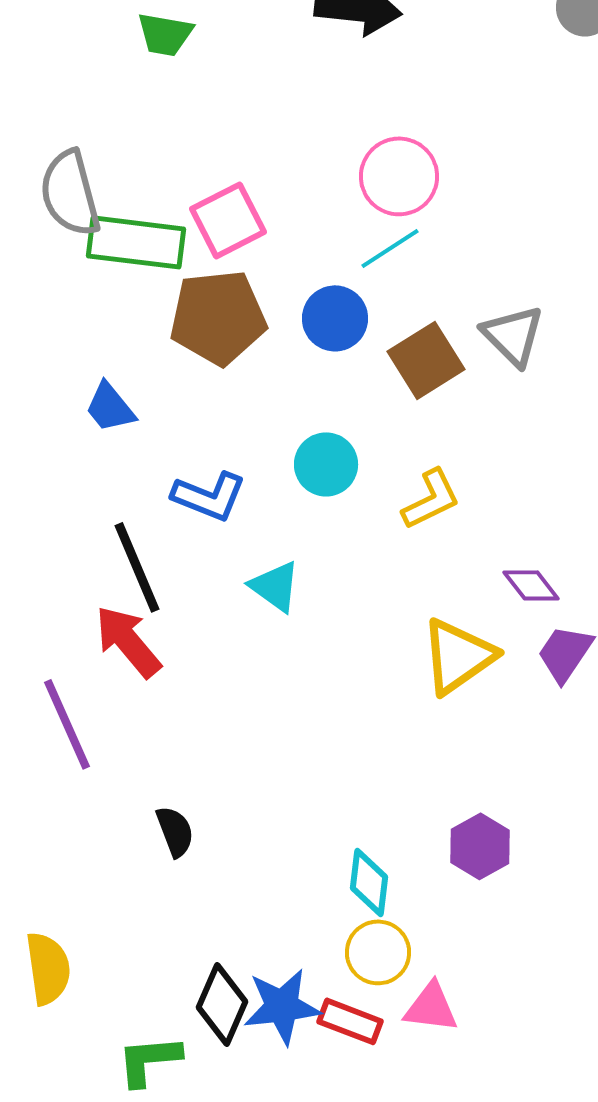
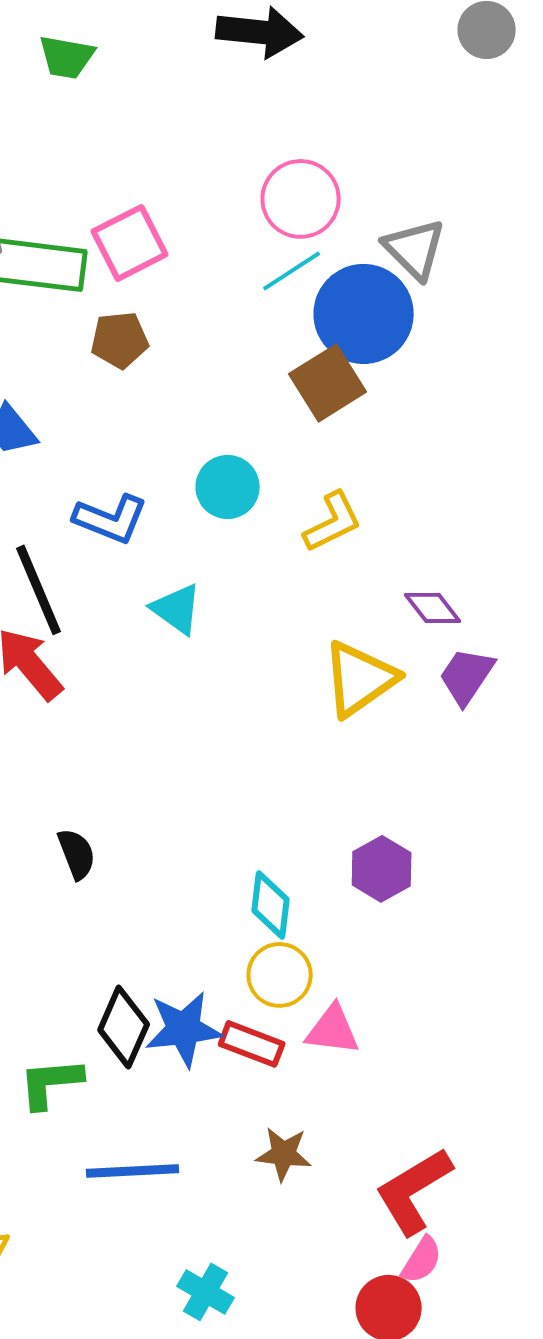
brown pentagon: (218, 317) -> (120, 340), size x0.6
blue circle: (335, 318) -> (364, 314), moved, size x1.5
gray triangle: (513, 335) -> (415, 249), moved

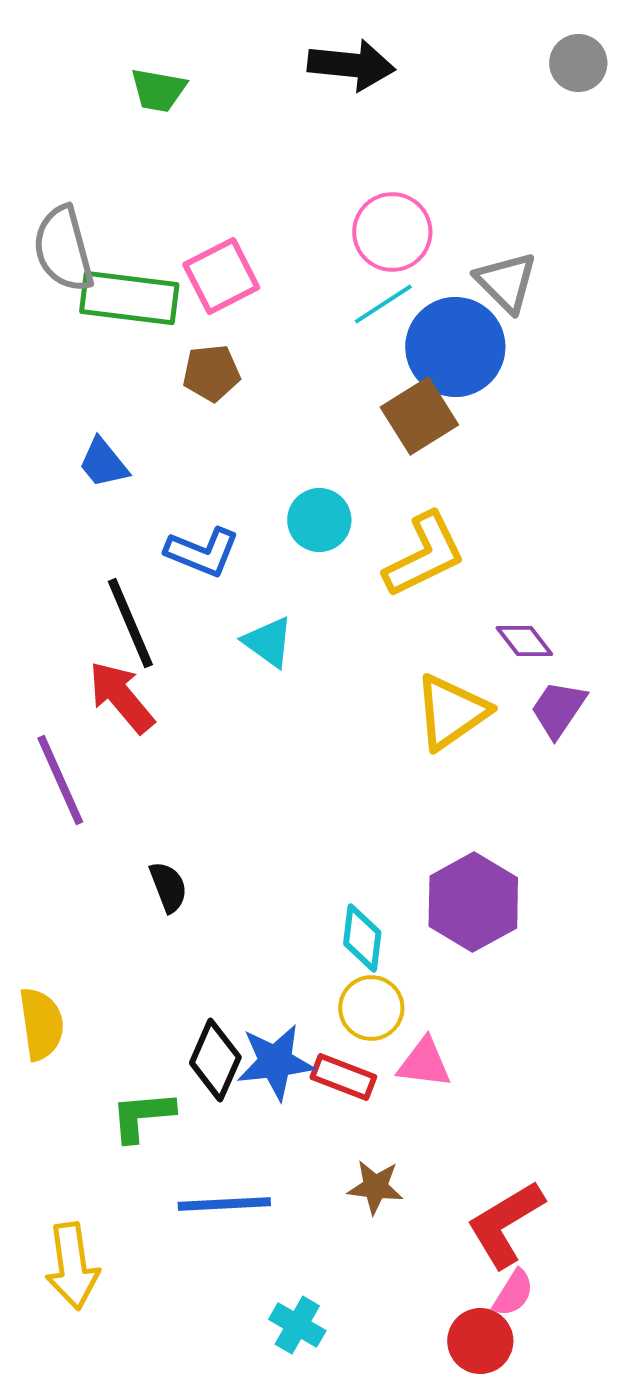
yellow L-shape: (333, 522) -> (424, 555), size x1.4
purple hexagon: (382, 869) -> (473, 902), size x1.5

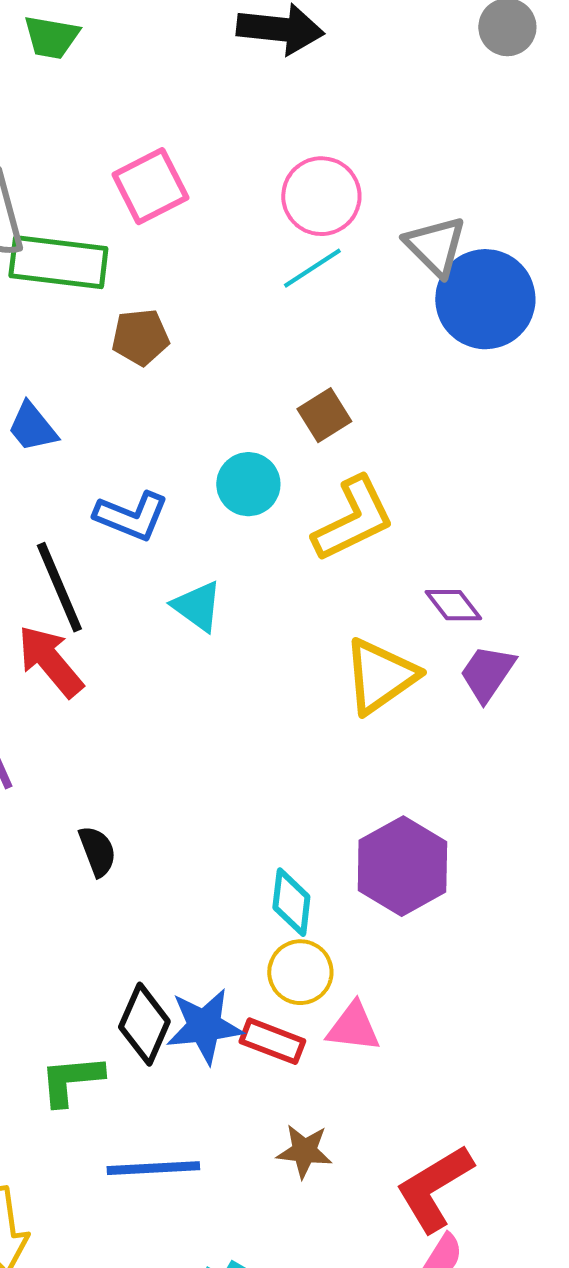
green trapezoid: (158, 90) -> (51, 37), moved
pink square: (221, 276) -> (150, 186), moved
blue circle: (455, 347) -> (485, 299), moved
brown square: (419, 416) -> (324, 415), moved, size x0.7

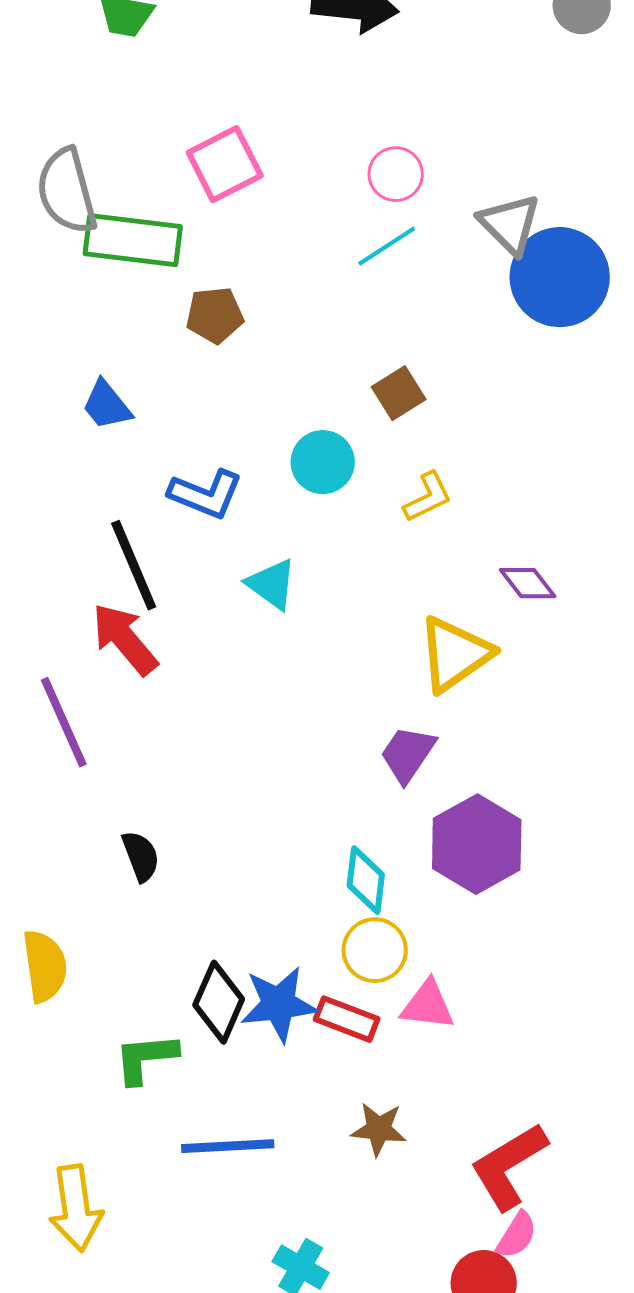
pink circle: (321, 196) -> (396, 174), size x0.7
yellow L-shape: (353, 519) -> (428, 497), size x0.6
purple trapezoid: (487, 673) -> (408, 754), moved
black semicircle: (97, 851) -> (141, 856), moved

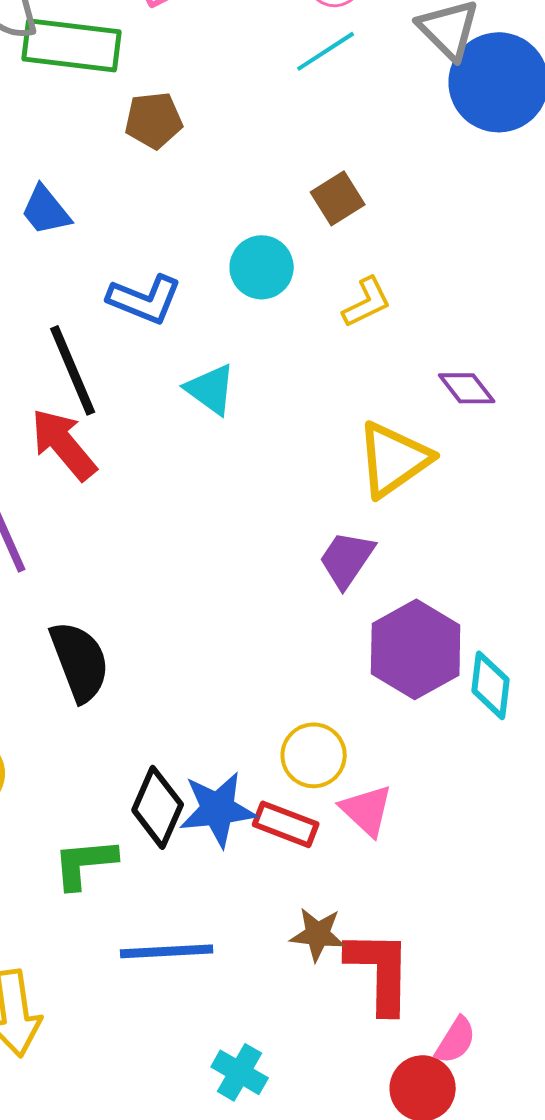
black semicircle: (141, 856) -> (80, 661), size x1.6
cyan diamond: (366, 880) -> (491, 685), moved
pink triangle: (428, 1005) -> (367, 810), turned 36
red L-shape: (509, 1166) -> (380, 971), moved, turned 122

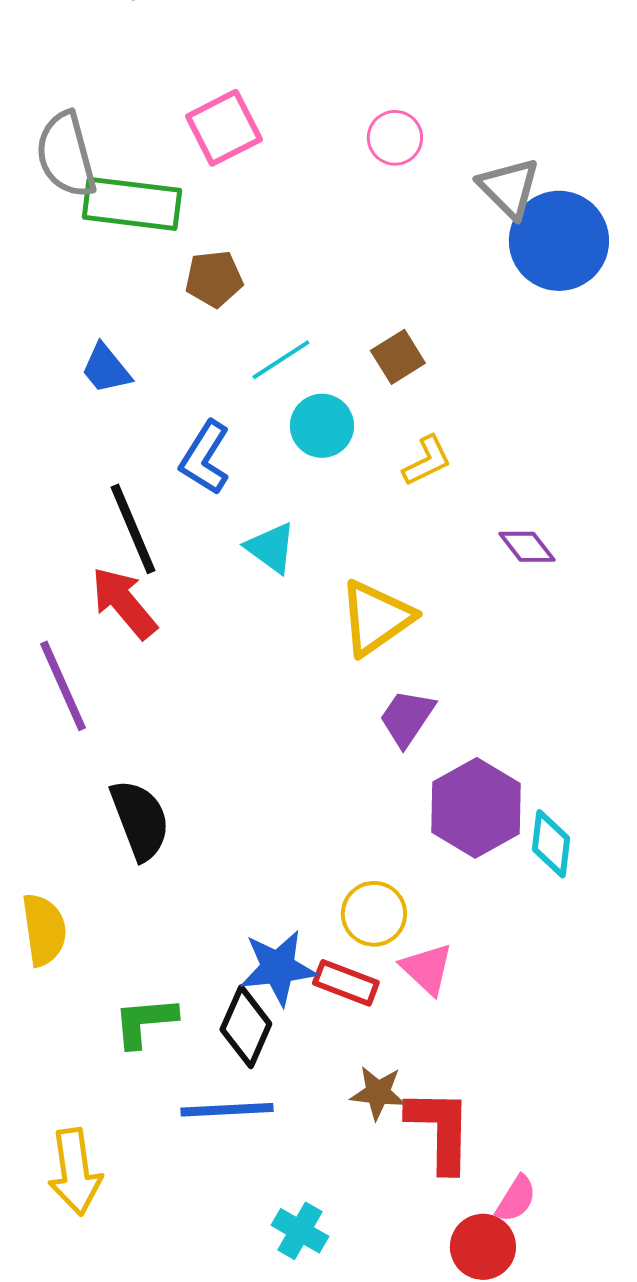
cyan line: (326, 51) -> (281, 360), moved
blue L-shape: (145, 299) -> (205, 458), turned 100
yellow triangle: (394, 459) -> (376, 618), moved
black diamond: (158, 807) -> (246, 1027), moved

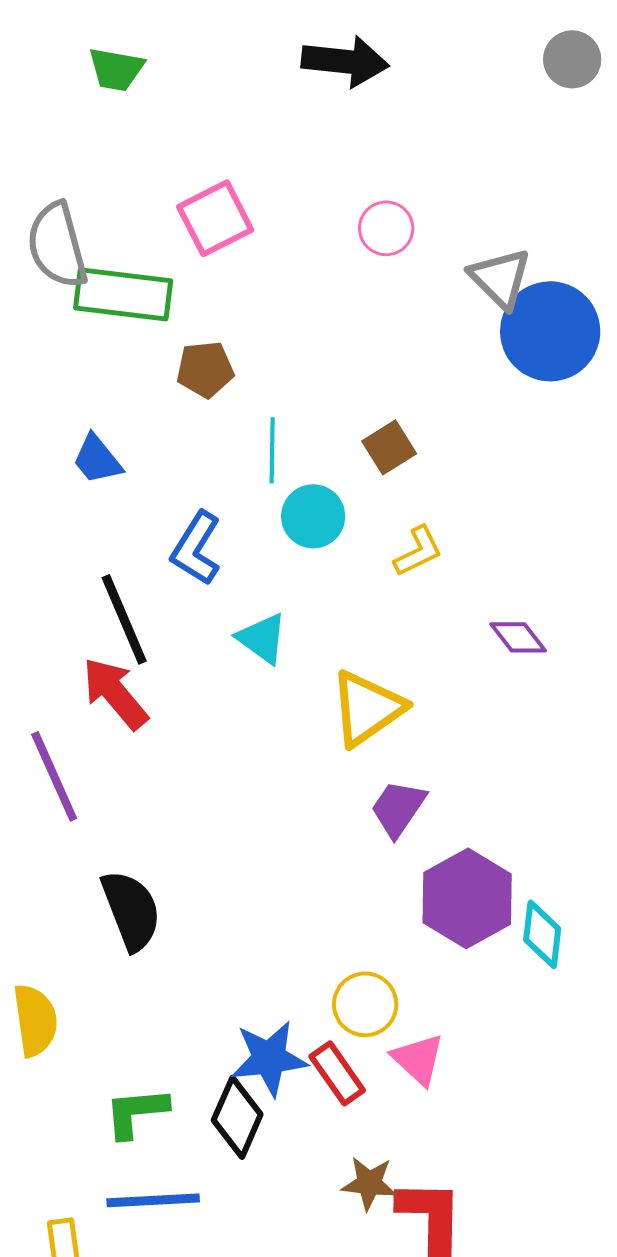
cyan line: (281, 360) -> (272, 450), turned -56
red rectangle: (346, 983) -> (337, 1073), turned 34
blue line: (227, 1110) -> (153, 1200), moved

